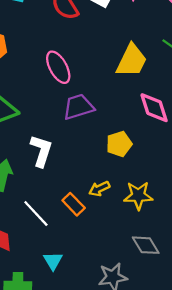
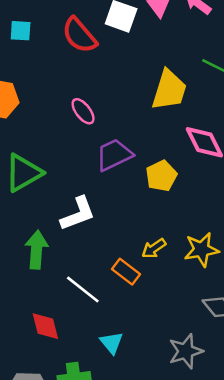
pink ellipse: (58, 67) -> (83, 111), size x0.7
yellow pentagon: (119, 144) -> (161, 176), moved
white L-shape: (41, 151) -> (78, 214), turned 60

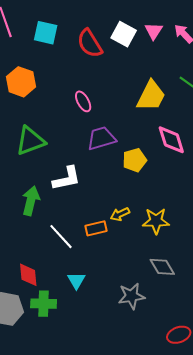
cyan square: (21, 31) -> (46, 33), size x1.4
orange rectangle: (126, 272) -> (96, 228), turned -60
red diamond: (45, 326) -> (28, 275), moved

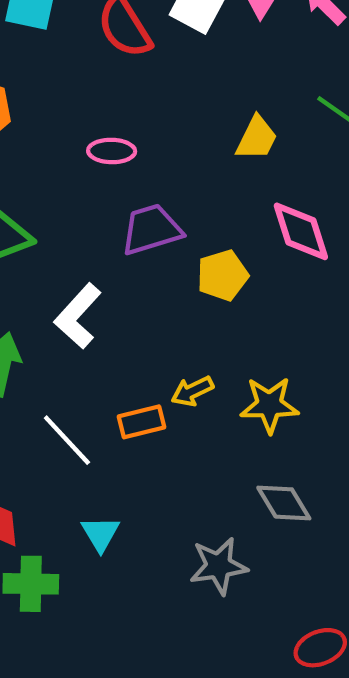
yellow trapezoid: (151, 96) -> (257, 138), size x0.7
pink ellipse: (83, 101) -> (112, 151), turned -60
white L-shape: (67, 179) -> (78, 316), turned 144

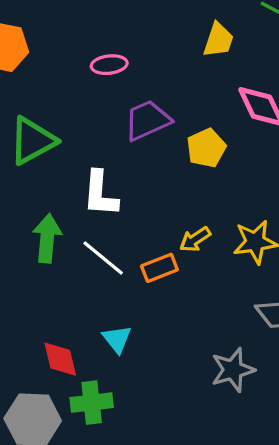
white L-shape: (78, 316) -> (100, 194), turned -30
white line: (67, 440) -> (103, 258), moved
cyan triangle: (101, 534) -> (117, 339), moved

